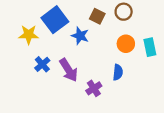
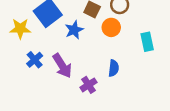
blue star: (80, 36) -> (74, 30), turned 30
orange circle: (126, 44) -> (111, 27), moved

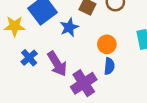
orange circle: (111, 27) -> (107, 44), moved
purple cross: (88, 85) -> (84, 83), size x1.5

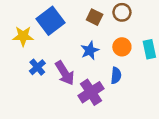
blue star: (69, 27) -> (90, 50), moved
orange circle: (107, 44) -> (122, 47), moved

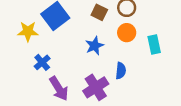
orange circle: (122, 47) -> (127, 33), moved
purple arrow: (65, 73) -> (59, 89), moved

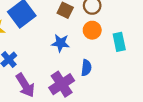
blue star: (95, 46) -> (60, 43), turned 30

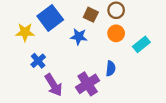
cyan rectangle: (119, 42) -> (141, 44), turned 63
blue star: (60, 43) -> (79, 37), moved

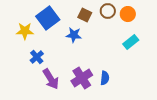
orange circle: (116, 33) -> (128, 14), moved
blue semicircle: (111, 68) -> (105, 78), moved

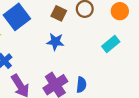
orange circle: (128, 14) -> (120, 11), moved
blue star: (74, 35) -> (55, 42), moved

